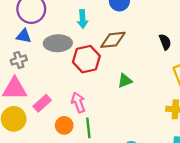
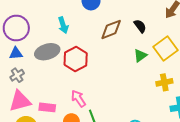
brown diamond: (113, 40) -> (111, 29), moved
green triangle: (125, 81) -> (140, 56), moved
pink rectangle: (42, 103) -> (47, 107), turned 63

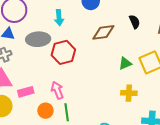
black semicircle: (140, 26) -> (135, 22), moved
yellow cross: (164, 82) -> (129, 93), moved
pink rectangle: (47, 107) -> (26, 92), turned -35

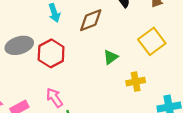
cyan arrow: (59, 18) -> (54, 13), moved
green triangle: (125, 63) -> (111, 57), moved

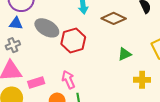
brown diamond: (91, 20) -> (114, 18), turned 35
gray ellipse: (19, 45) -> (47, 28), turned 35

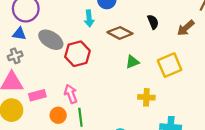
green triangle: (125, 54) -> (132, 62), moved

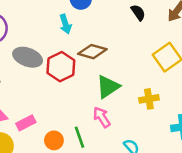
brown diamond: (120, 33) -> (92, 52), moved
green triangle: (132, 62) -> (108, 87), moved, size x1.5
pink arrow: (71, 94) -> (102, 117), moved

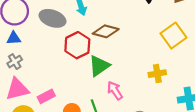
gray ellipse: (28, 57) -> (52, 18), moved
green triangle: (108, 87) -> (99, 66), moved

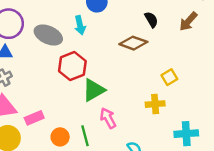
brown diamond: (106, 31) -> (133, 43), moved
yellow square: (173, 36) -> (169, 77), moved, size x0.6

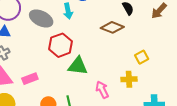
green triangle: (94, 90) -> (78, 66), turned 35
pink rectangle: (34, 118) -> (30, 79), moved
pink arrow: (108, 118) -> (102, 90), moved

